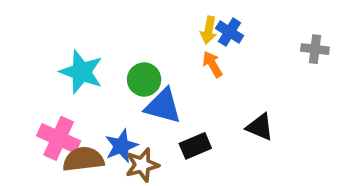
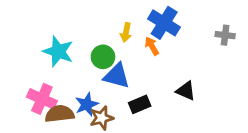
yellow arrow: (209, 30) -> (126, 32), moved
blue cross: (230, 32) -> (164, 23), size x1.6

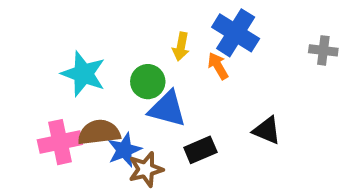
pink cross: (42, 99) -> (60, 142), turned -36
brown semicircle: (60, 114) -> (99, 132), moved

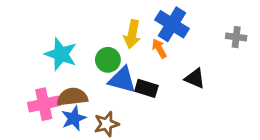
yellow arrow: (181, 47) -> (132, 34), size x1.4
black triangle: (267, 130) -> (195, 78), moved
blue star: (124, 150) -> (74, 118), moved
black rectangle: (200, 150) -> (146, 88), moved, turned 40

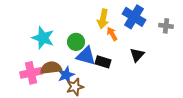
blue cross: (172, 24) -> (134, 17), moved
yellow arrow: (132, 34) -> (103, 19), moved
black triangle: (195, 78) -> (137, 55), turned 49
blue star: (74, 118) -> (66, 75), moved

